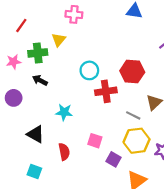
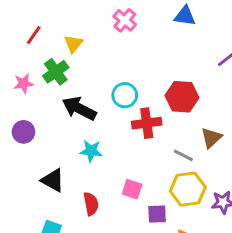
pink cross: (74, 14) -> (125, 20), moved, turned 35
yellow triangle: (59, 40) -> (73, 44), moved
green cross: (38, 53) -> (56, 72), turned -30
black arrow: (40, 80) -> (79, 108), moved, size x1.6
purple square: (113, 159) -> (157, 214), turned -32

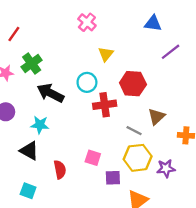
blue triangle: (185, 16) -> (153, 23), moved
yellow triangle: (73, 44) -> (106, 54), moved
cyan star: (91, 151) -> (40, 125), moved

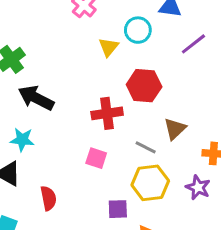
cyan circle: (87, 82) -> (138, 30), moved
pink square: (93, 158) -> (96, 158), moved
purple star: (166, 168) -> (198, 187), moved, turned 30

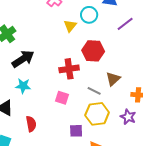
black arrow: (36, 98) -> (23, 59), turned 120
cyan star: (22, 140) -> (23, 86), moved

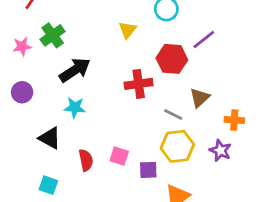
purple line: (125, 24) -> (204, 40), moved
yellow triangle: (70, 26) -> (127, 30), moved
pink square: (62, 98) -> (119, 156), moved

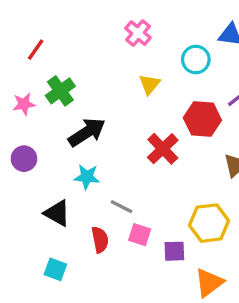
red cross: (139, 84) -> (163, 149), turned -36
gray line: (173, 114) -> (121, 207), moved

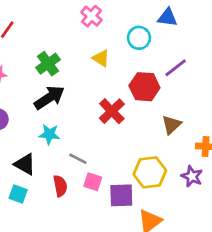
yellow triangle: (150, 84) -> (101, 58), turned -36
green cross: (60, 91) -> (48, 64), moved
purple square: (174, 251) -> (121, 195), size x1.4
cyan square: (55, 269) -> (18, 194), moved

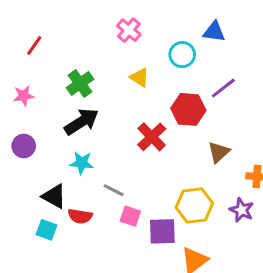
red semicircle: (60, 186) -> (80, 216), moved, turned 110

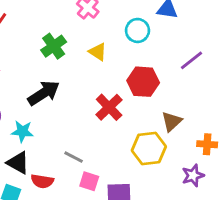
green cross: (80, 84) -> (54, 46), moved
purple line: (223, 88) -> (192, 60), moved
cyan star: (82, 163) -> (22, 131), moved
yellow hexagon: (194, 205) -> (149, 148), moved
purple star: (242, 210) -> (193, 175), turned 30

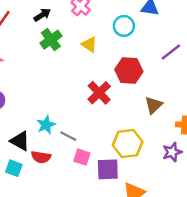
black arrow: (44, 93) -> (42, 15), moved, size x0.6
cyan star: (22, 131) -> (46, 125), moved, turned -30
yellow hexagon: (149, 148) -> (128, 143), moved

